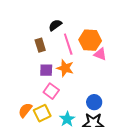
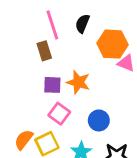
black semicircle: (55, 25) -> (82, 24), moved, turned -32
pink line: (68, 44) -> (52, 25), moved
blue circle: (94, 102) -> (99, 120), moved

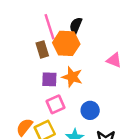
orange hexagon: (112, 44) -> (66, 43), moved
pink square: (59, 114) -> (55, 104), turned 30

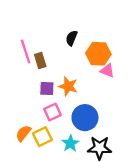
pink line: (49, 27) -> (26, 52), moved
orange hexagon: (66, 43) -> (98, 54), moved
blue circle: (90, 110) -> (85, 118), size x1.5

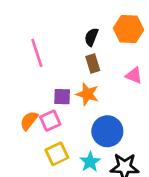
orange hexagon: (98, 54) -> (129, 29), moved
brown rectangle: (40, 60) -> (93, 64), moved
pink square: (52, 112) -> (50, 121), moved
orange semicircle: (23, 133) -> (29, 121), moved

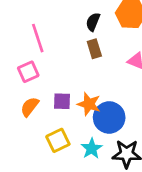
orange star: (87, 94) -> (89, 104), moved
purple square: (62, 97) -> (62, 101), moved
pink square: (50, 121) -> (28, 72), moved

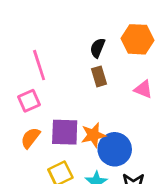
purple square: (62, 101) -> (65, 132), size x1.5
orange star: (89, 104) -> (93, 135), turned -30

